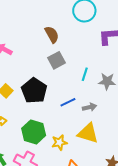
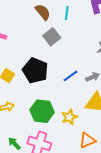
cyan line: (85, 74) -> (67, 13), moved

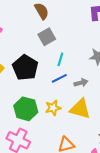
cyan line: (67, 13) -> (60, 59), moved
yellow star: (69, 117) -> (53, 108), moved

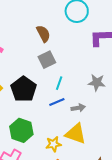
yellow star: (53, 108) -> (54, 144), moved

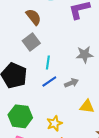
brown semicircle: (43, 34) -> (34, 17), moved
yellow triangle: (76, 134) -> (87, 106), moved, size x0.7

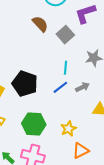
gray square: (31, 42) -> (65, 35), moved
cyan line: (48, 63) -> (66, 68), moved

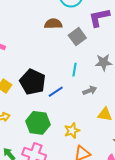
brown semicircle: (40, 24) -> (53, 24), turned -54
blue line: (60, 87) -> (56, 92), moved

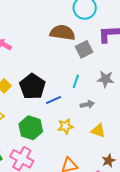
brown semicircle: (53, 24) -> (62, 33), size x1.4
yellow star: (72, 131) -> (65, 126), moved

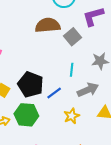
gray arrow: (87, 104) -> (88, 90), size x1.5
green hexagon: (31, 128) -> (26, 115), moved

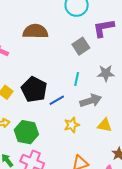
brown semicircle: (48, 25) -> (35, 31), moved
green hexagon: (26, 115) -> (26, 132), moved

